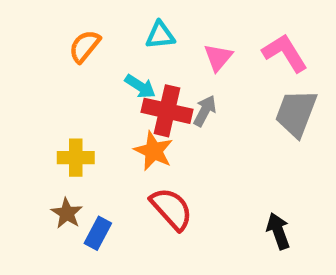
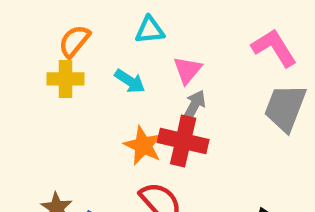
pink triangle: (218, 57) -> (188, 70), moved
red cross: (167, 111) -> (183, 141), moved
yellow cross: (76, 158) -> (65, 79), moved

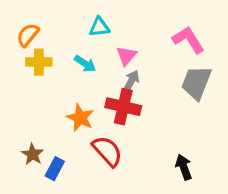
orange semicircle: (74, 41) -> (28, 35), moved
orange star: (143, 145) -> (80, 118), moved

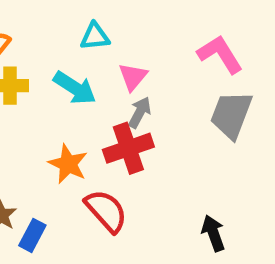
cyan arrow: (85, 64) -> (75, 88), size x1.4
red cross: (123, 107) -> (128, 148), turned -32

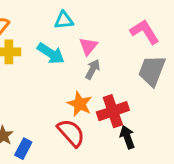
red cross: (128, 148) -> (113, 111), moved
orange star: (68, 164) -> (80, 104), moved
black arrow: (213, 233) -> (127, 137), moved

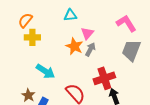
cyan arrow: (51, 53) -> (45, 71), moved
orange star: (80, 104) -> (74, 46), moved

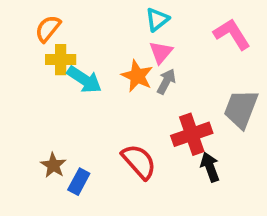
cyan triangle: (70, 15) -> (157, 20), moved, turned -32
gray trapezoid: (131, 50) -> (241, 109), moved
cyan arrow: (45, 71) -> (84, 80), moved

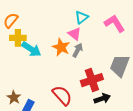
cyan triangle: (157, 20) -> (82, 17), moved
pink triangle: (161, 52) -> (74, 34), turned -32
black arrow: (210, 167) -> (102, 99), turned 91

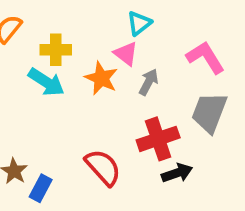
pink L-shape: (115, 24) -> (205, 57), moved
yellow cross: (18, 38) -> (56, 50), moved
gray arrow: (78, 50) -> (149, 82), moved

